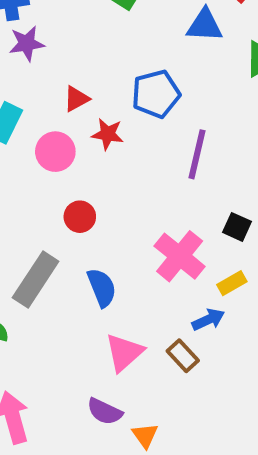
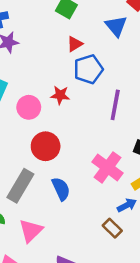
blue triangle: (205, 25) -> (116, 26), turned 50
red triangle: (76, 99) -> (75, 44), moved
red circle: (80, 217) -> (46, 146), size x1.5
pink triangle: (124, 352) -> (31, 231), moved

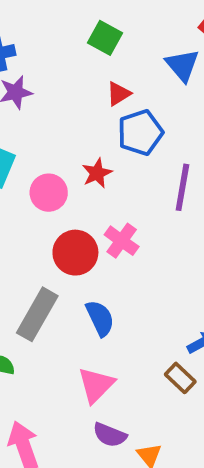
red star: (60, 95) -> (97, 173), turned -30
pink cross: (107, 167) -> (122, 241), moved, size x0.7
pink triangle: (31, 231) -> (96, 385), moved

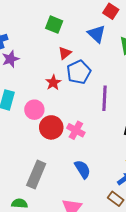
red star: (97, 173) -> (53, 83), moved
red circle: (75, 253) -> (51, 127), moved
blue semicircle: (100, 318) -> (82, 169), moved

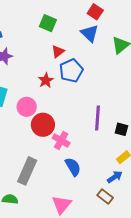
red square: (111, 11) -> (95, 12), moved
purple line: (104, 98) -> (98, 118), moved
pink cross: (76, 130) -> (61, 141), moved

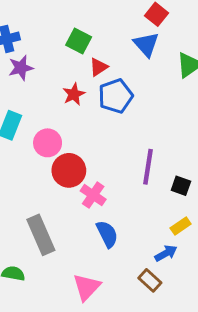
green square: (48, 23) -> (79, 41), moved
red star: (46, 80) -> (74, 94), moved
gray rectangle: (27, 171) -> (41, 235), turned -52

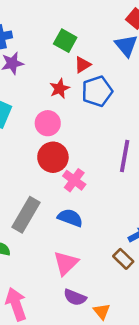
pink circle: (48, 143) -> (48, 123), moved
blue semicircle: (107, 234) -> (70, 218), moved, turned -45
gray rectangle: (41, 235) -> (26, 215), turned 52

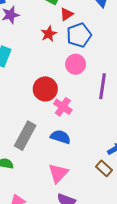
pink circle: (48, 123) -> (76, 64), moved

